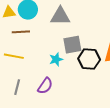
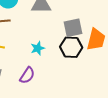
gray square: (72, 45) -> (73, 28), moved

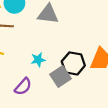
gray square: (73, 28) -> (61, 76), moved, turned -30

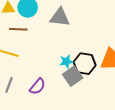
cyan star: (38, 60) -> (66, 62), moved

